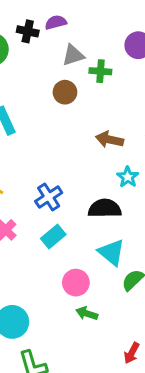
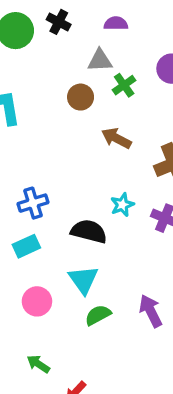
purple semicircle: (56, 22) -> (116, 23), moved
green cross: (100, 71) -> (124, 85), turned 35
brown arrow: (109, 140) -> (116, 138), moved
green arrow: (87, 313) -> (38, 364), moved

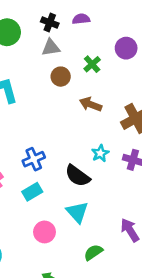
black cross: (59, 22) -> (50, 23), moved
gray triangle: (100, 60) -> (51, 48), moved
black semicircle: (89, 231) -> (78, 176), turned -152
green semicircle: (98, 315) -> (93, 252), moved

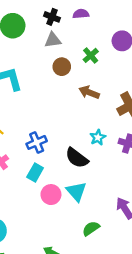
cyan rectangle: (32, 192) -> (35, 172), turned -30
pink circle: (45, 232) -> (51, 195), moved

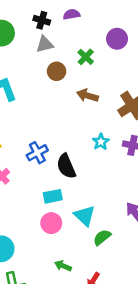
black semicircle: (77, 158) -> (66, 166), moved, turned 35
cyan rectangle: (35, 172) -> (53, 196), moved, turned 54
cyan triangle: (76, 191) -> (85, 216), moved
pink circle: (51, 195) -> (51, 223), moved

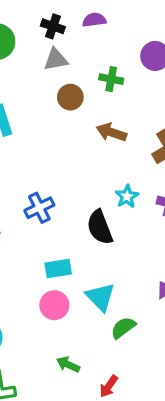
green cross: (86, 57) -> (111, 79), turned -35
black semicircle: (66, 166) -> (100, 227), moved

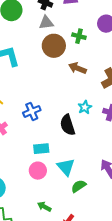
brown circle: (70, 97) -> (54, 46), size x1.5

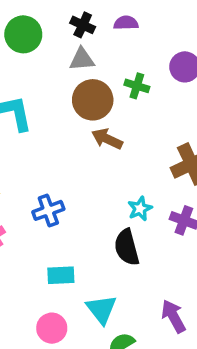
brown arrow: (77, 68) -> (107, 139), moved
black semicircle: (68, 125) -> (127, 247), moved
pink circle: (38, 171) -> (52, 328), moved

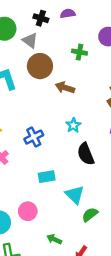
gray triangle: (82, 59) -> (30, 40), moved, turned 49
brown circle: (93, 100) -> (40, 66), moved
cyan star: (140, 209) -> (73, 125), moved
pink circle: (52, 328) -> (28, 211), moved

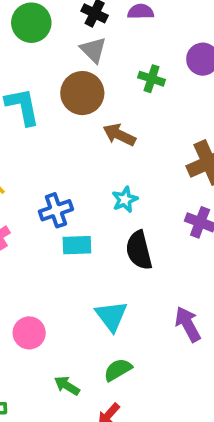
gray triangle: (30, 40) -> (93, 50), moved
cyan rectangle: (47, 177) -> (77, 245), moved
green semicircle: (90, 215) -> (118, 370), moved

